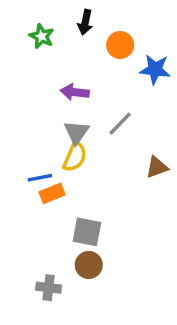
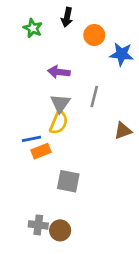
gray line: (120, 124) -> (94, 97), turned -30
brown circle: (89, 265) -> (60, 230), moved

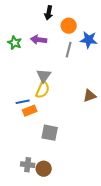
green star: (33, 28) -> (15, 43), moved
purple arrow: (59, 72) -> (39, 40), moved
gray line: (94, 97) -> (69, 50), moved

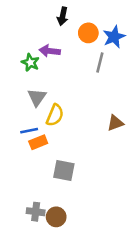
blue star: (89, 40) -> (114, 37), moved, turned -30
green star: (15, 43) -> (30, 63), moved
gray line: (69, 50) -> (100, 63), moved
gray triangle: (44, 76) -> (37, 97), moved

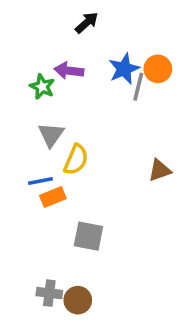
black arrow: (63, 16) -> (87, 23), turned -144
orange circle: (88, 33) -> (158, 69), moved
blue star: (114, 37) -> (124, 69), moved

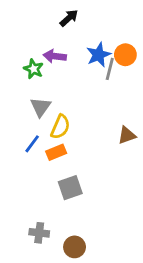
blue line: (40, 181) -> (32, 144), turned -42
orange rectangle: (53, 197) -> (56, 152), moved
gray square: (88, 236) -> (70, 188), turned -30
brown circle: (78, 300) -> (75, 247), moved

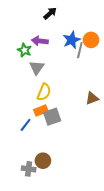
gray triangle: (41, 107) -> (37, 68), moved
blue line: (32, 144) -> (26, 125), moved
gray square: (70, 188) -> (52, 117), moved
brown circle: (75, 247) -> (43, 161), moved

